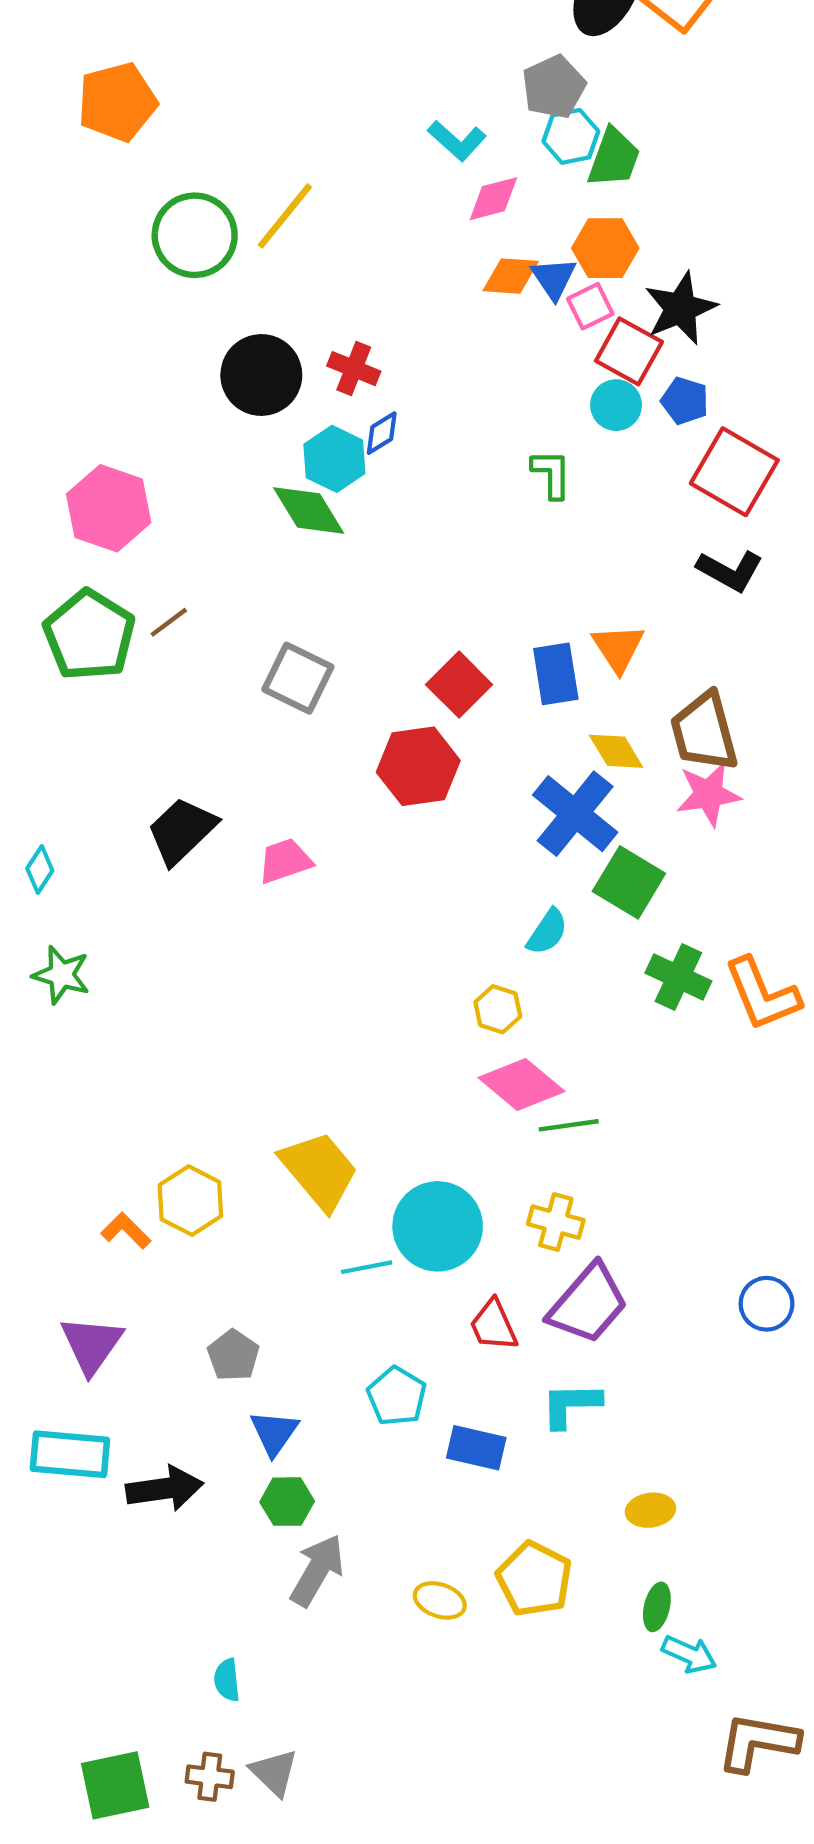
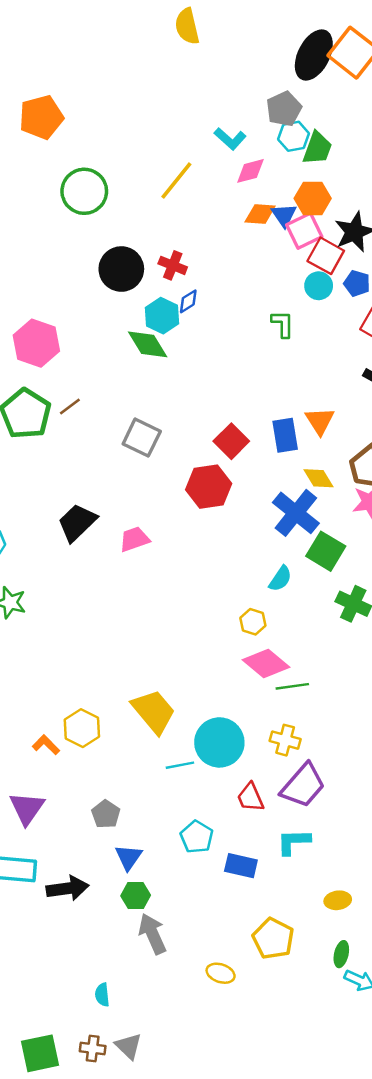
yellow line: (285, 216) -> (176, 181), moved
pink square: (590, 306) -> (304, 231), size x1.4
gray arrow: (317, 1570) -> (152, 934), turned -54
yellow ellipse: (440, 1600) -> (221, 973), moved

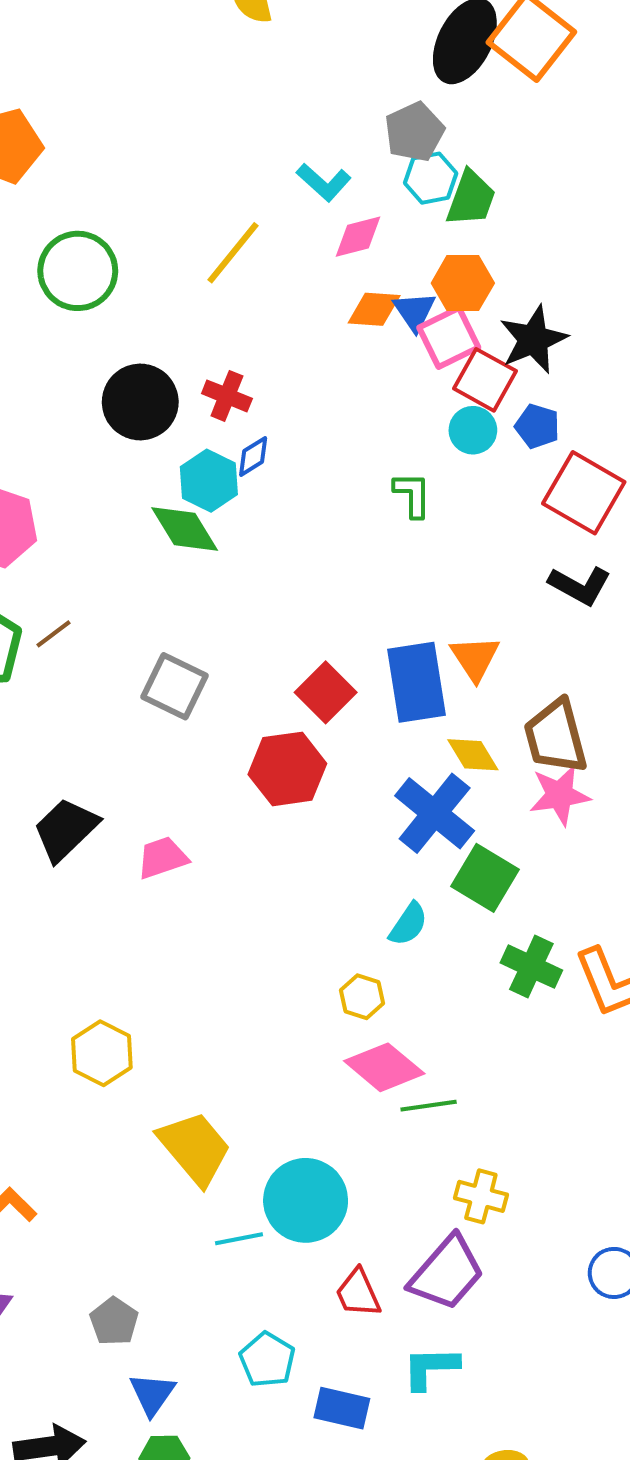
blue rectangle: (285, 435) -> (416, 682), size x1.4
yellow hexagon: (82, 728) -> (102, 1053), moved
yellow cross: (285, 740) -> (481, 1196), moved

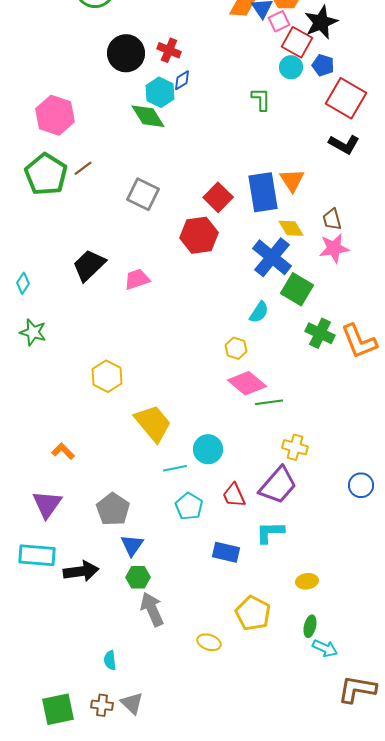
pink square: (449, 337) -> (279, 21), size x0.7
brown trapezoid: (556, 737) -> (332, 219), size x0.6
cyan circle: (306, 1200) -> (208, 449), size x0.7
gray pentagon: (114, 1321) -> (113, 509), size x1.4
cyan pentagon: (267, 1360) -> (189, 506), moved

